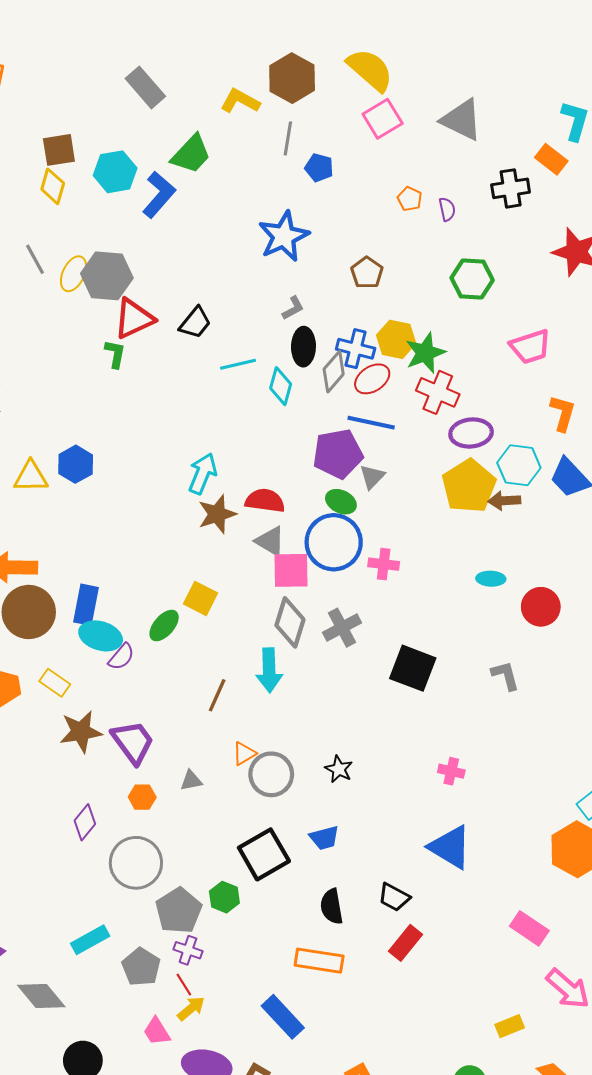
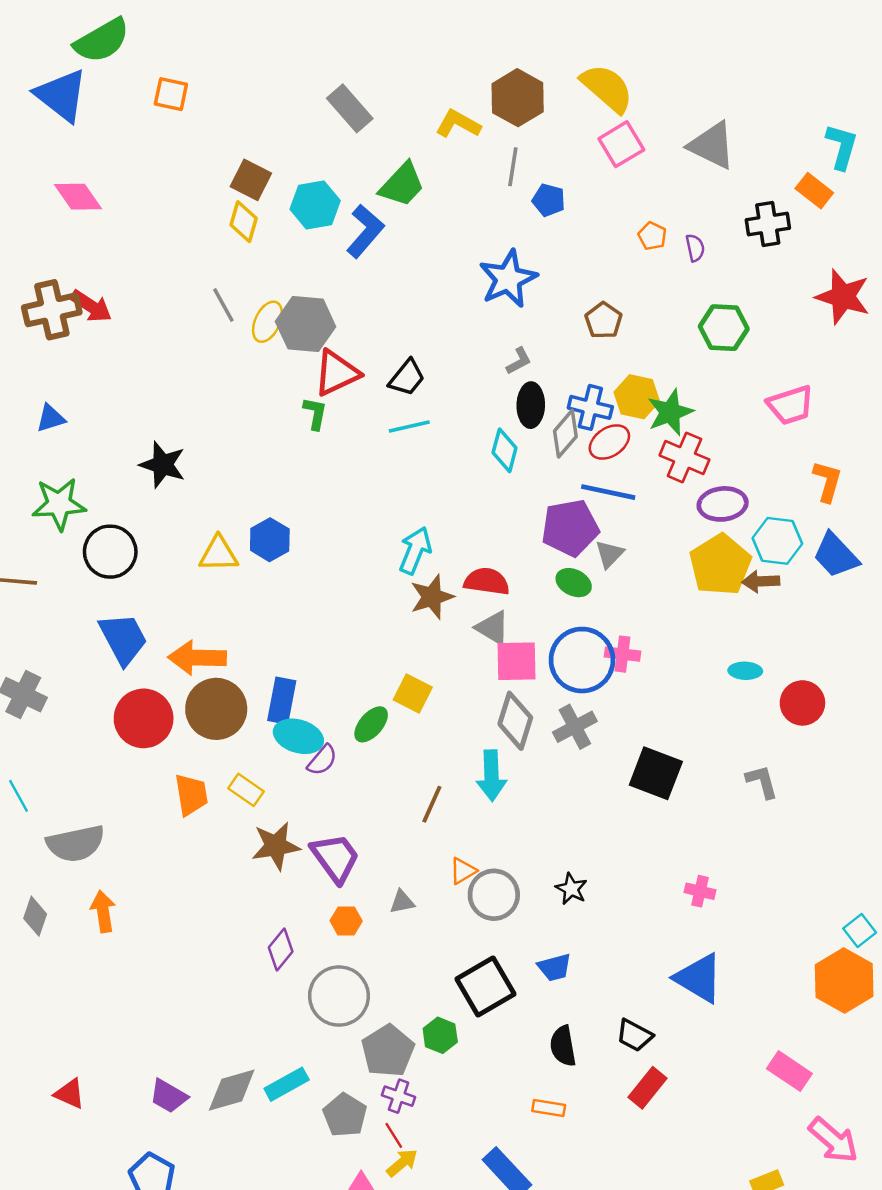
brown square: (59, 150) -> (251, 180), turned 36
cyan line: (238, 364) -> (409, 427), moved
blue circle: (334, 542) -> (582, 660), moved
orange rectangle: (319, 961) -> (549, 1108), size x0.6
gray diamond: (41, 996) -> (232, 1090), moved, turned -66

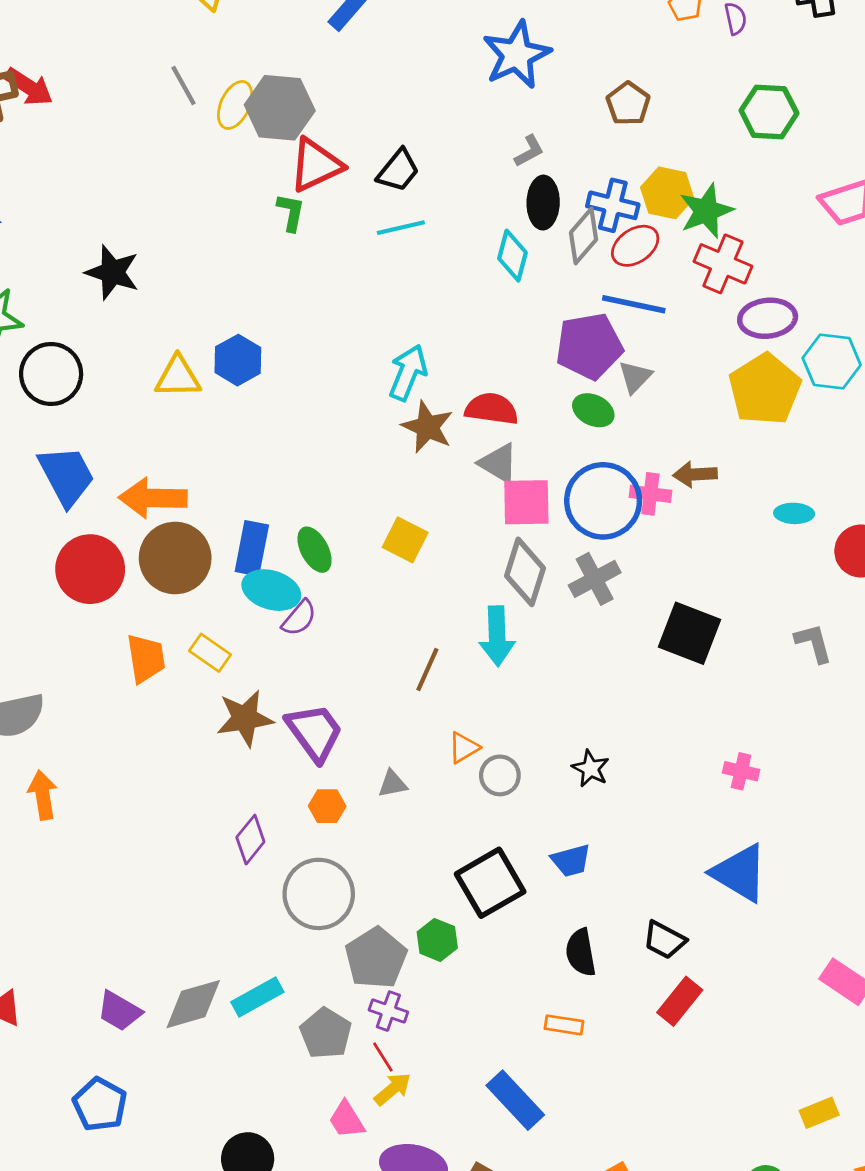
brown arrow: (761, 581) -> (695, 474), moved
brown star: (432, 597) -> (427, 427), turned -30
green ellipse: (371, 724) -> (315, 550), moved, turned -69
gray circle: (494, 895) -> (500, 775), size x0.7

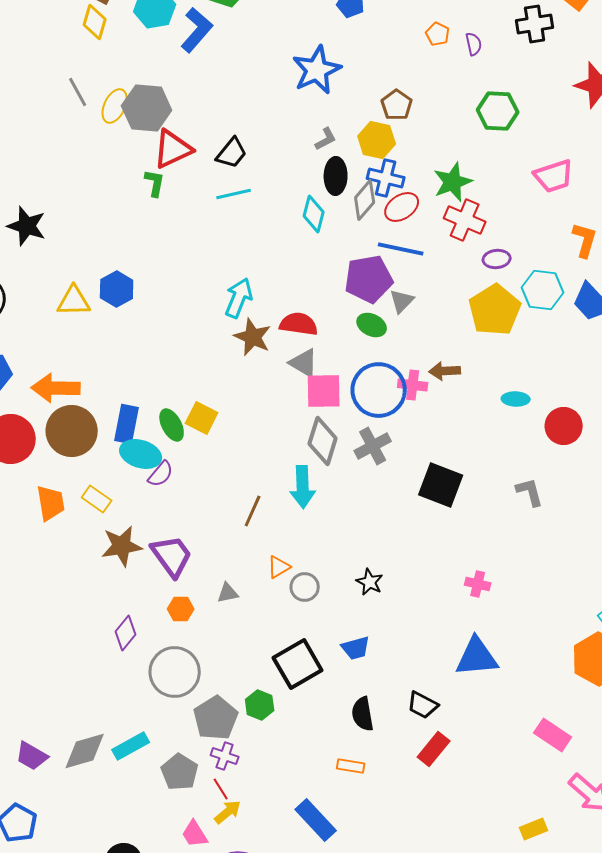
yellow hexagon: (667, 193) -> (377, 140), moved
purple ellipse: (768, 318) -> (497, 259), size x0.7
yellow square: (405, 540) -> (202, 418), moved
blue triangle: (740, 873) -> (477, 657), turned -36

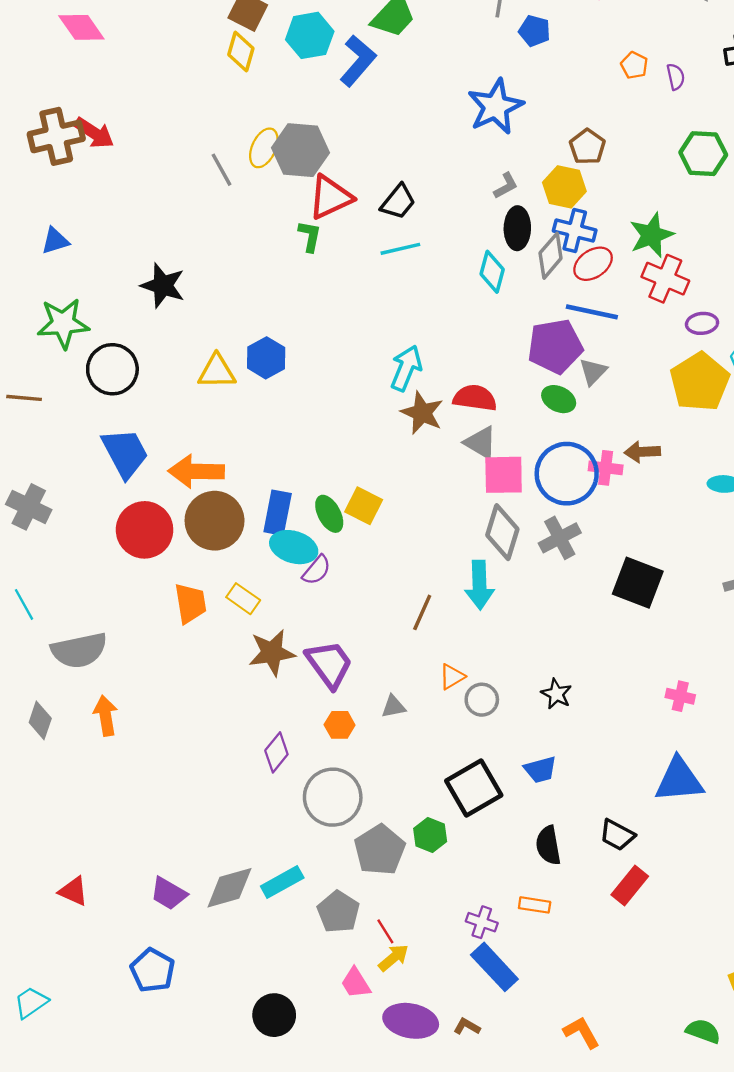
gray line: (78, 92) -> (221, 170), moved
purple cross: (225, 756) -> (482, 922), moved

